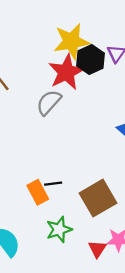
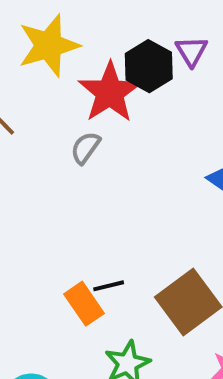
yellow star: (71, 41) -> (49, 45), moved
gray semicircle: (49, 102) -> (85, 148), size x0.7

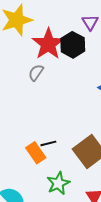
black hexagon: (149, 66) -> (73, 45), moved

